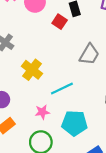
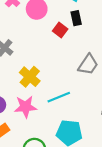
pink star: (42, 112) -> (25, 107), moved, size x1.5

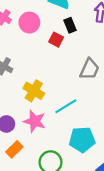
pink star: (25, 107) -> (35, 121), turned 30

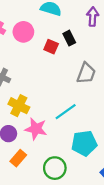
black rectangle: (70, 25) -> (69, 38), moved
yellow cross: (34, 91) -> (19, 106), moved

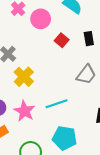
black rectangle: (69, 38) -> (89, 39), moved
yellow cross: (19, 106) -> (24, 77), moved

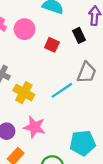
cyan line: (56, 104) -> (62, 90), moved

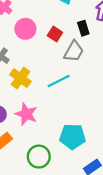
pink circle: (25, 29) -> (25, 29), moved
gray trapezoid: (87, 73) -> (74, 51), moved

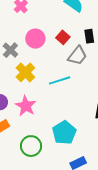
pink circle: (25, 29) -> (35, 39), moved
cyan pentagon: (72, 137) -> (64, 133), turned 30

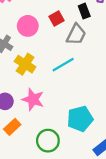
red square: (63, 37) -> (57, 18), turned 32
cyan pentagon: (64, 133) -> (80, 119), turned 30

